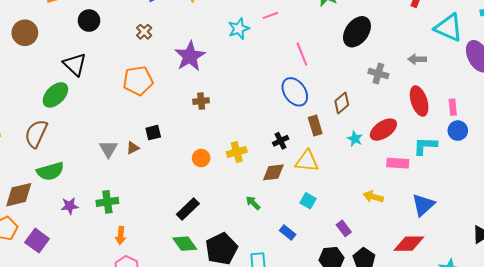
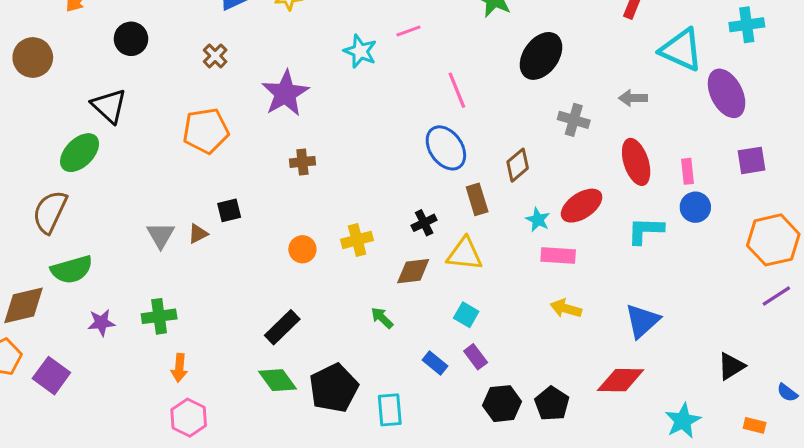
cyan star: (239, 29) -> (360, 51), turned -30
pink rectangle: (398, 163) -> (558, 255), moved
purple rectangle: (344, 228) -> (476, 357), moved

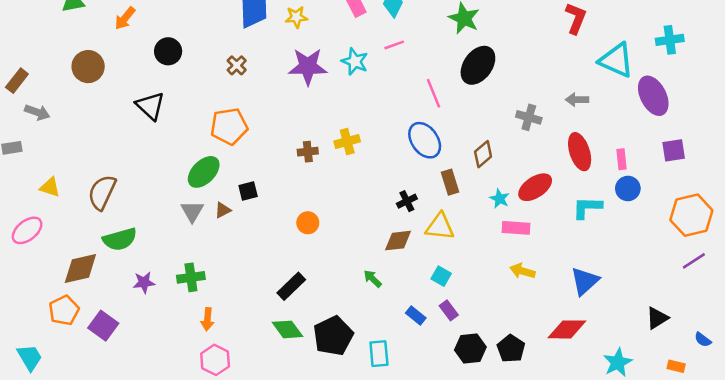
black ellipse: (541, 56) -> (478, 65), moved
purple star: (285, 93) -> (308, 67), moved, turned 30
green ellipse: (80, 153) -> (204, 172), moved
yellow cross: (357, 240) -> (347, 141), moved

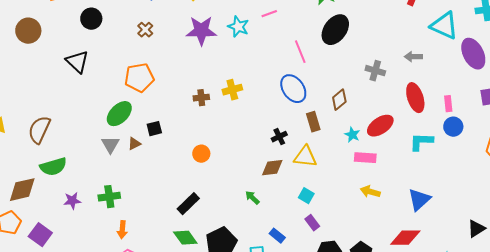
blue rectangle: (416, 315) -> (277, 236), moved

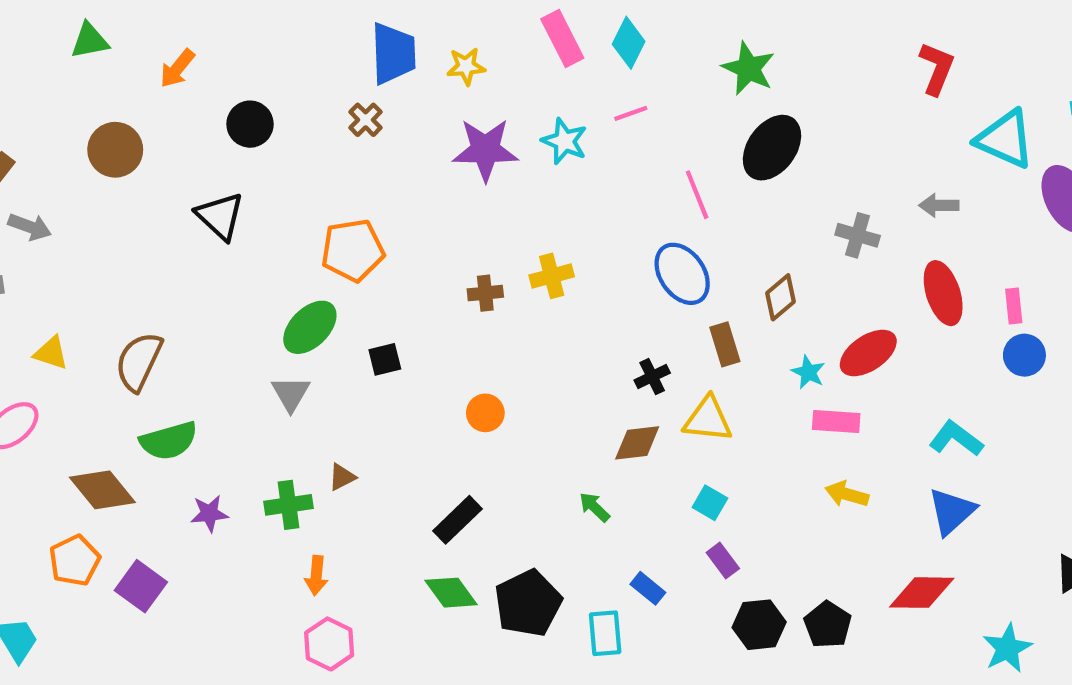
brown cross: (145, 30) -> (366, 120), moved
cyan L-shape: (421, 142) -> (956, 439), moved, turned 35
brown triangle: (134, 144) -> (342, 477), moved
brown diamond: (22, 190) -> (102, 490), turned 64

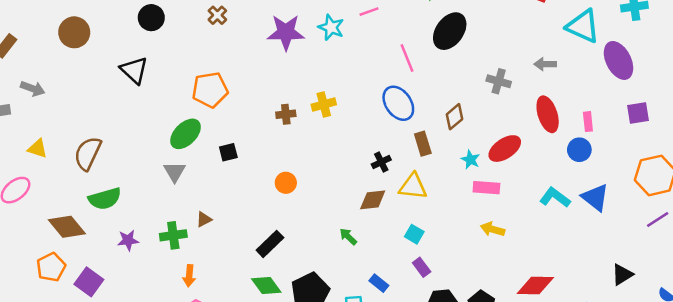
gray arrow: (30, 227) -> (33, 89), moved
blue circle: (1024, 355) -> (579, 150), moved
blue triangle: (952, 511) -> (595, 197), moved, turned -40

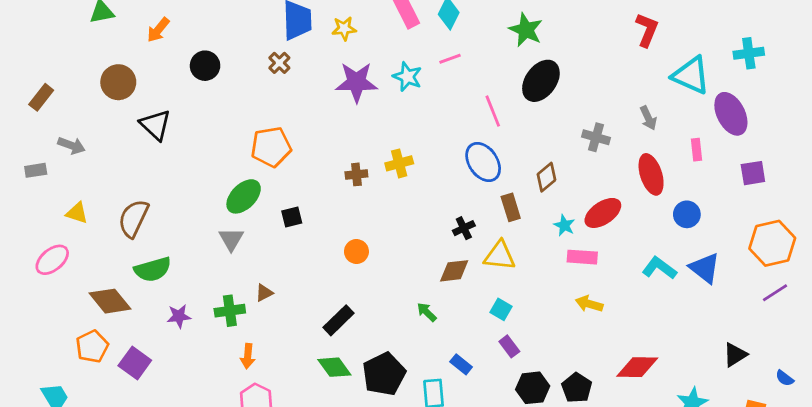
gray arrow: (545, 64) -> (648, 118), turned -115
black triangle: (134, 70) -> (155, 125), moved
pink rectangle: (588, 122) -> (696, 150), moved

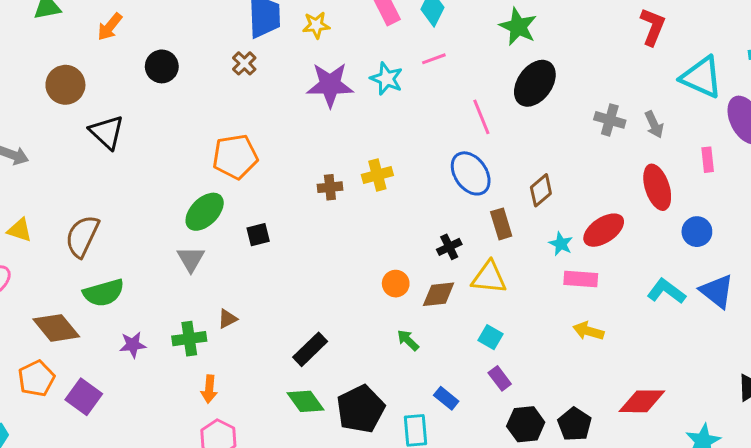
gray cross: (596, 137) -> (610, 120), moved
orange circle: (356, 252) -> (396, 284), moved

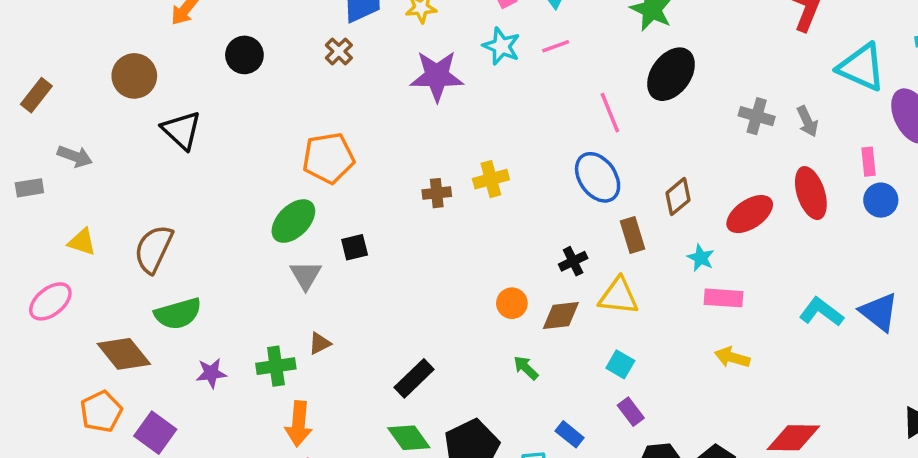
cyan star: (387, 79) -> (501, 46), moved
red ellipse: (604, 230) -> (750, 214), moved
blue circle: (697, 232) -> (881, 200), moved
gray triangle: (191, 259) -> (306, 275), moved
orange arrow: (209, 389) -> (299, 424), size x1.4

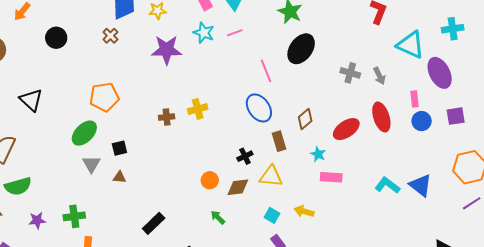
black triangle: (182, 130) -> (31, 100), moved
brown triangle: (320, 343) -> (119, 177), moved, turned 32
yellow arrow: (732, 357) -> (304, 211), moved

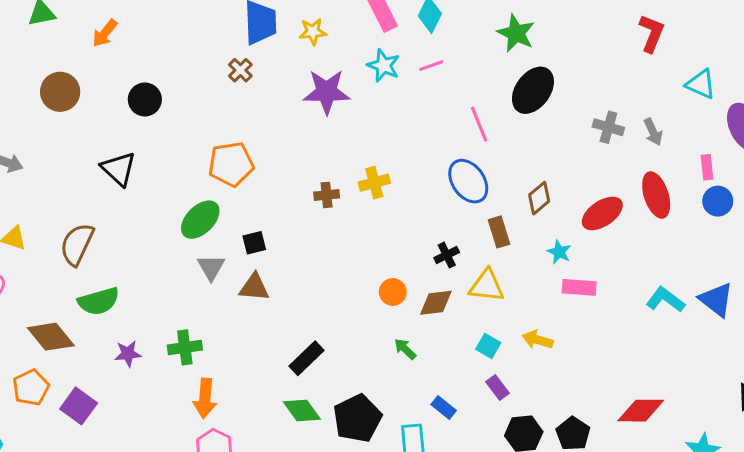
black circle: (56, 38) -> (145, 99), moved
cyan triangle: (410, 45) -> (701, 84), size x0.7
brown triangle: (119, 177) -> (254, 287), size x1.5

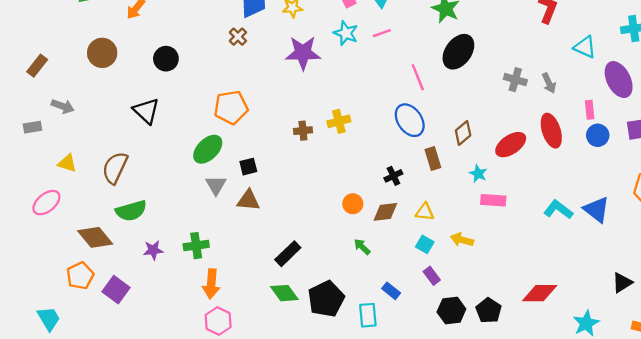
yellow triangle: (487, 286) -> (425, 212), moved, size x0.7

